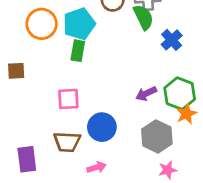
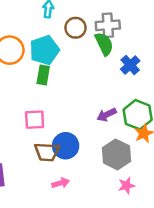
brown trapezoid: (67, 142) -> (47, 152), moved

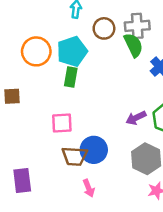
pink arrow: (61, 183) -> (89, 188), turned 84

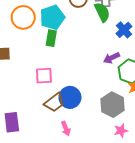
purple arrow: (136, 118) -> (112, 58), moved
brown trapezoid: (75, 156) -> (54, 103), turned -40

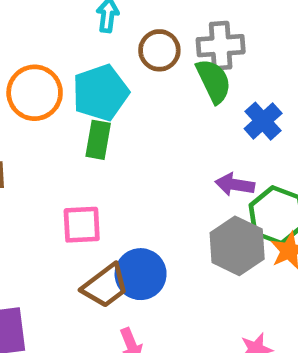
purple arrow: (112, 58) -> (235, 185), turned 35
gray hexagon: (113, 105) -> (237, 246), moved

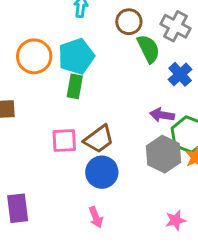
gray cross: (221, 46) -> (176, 26), moved, turned 32
brown circle: (159, 50) -> (129, 22), moved
brown trapezoid: (105, 286) -> (99, 139), moved

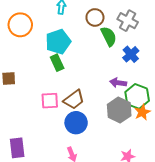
orange circle: (34, 56) -> (20, 25), moved
green rectangle: (75, 86) -> (57, 63), turned -35

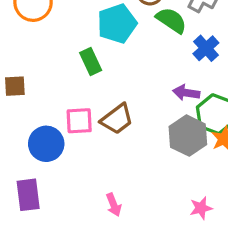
green semicircle: (109, 36) -> (171, 20), turned -30
cyan pentagon: (58, 42) -> (117, 24), moved
blue circle: (76, 123) -> (46, 144), moved

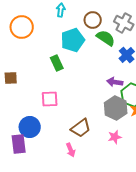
brown trapezoid: (117, 119) -> (81, 128), moved
blue circle: (46, 144) -> (30, 127), moved
pink star: (201, 208) -> (115, 137), moved

